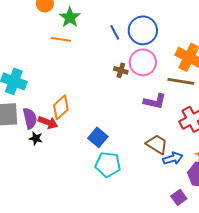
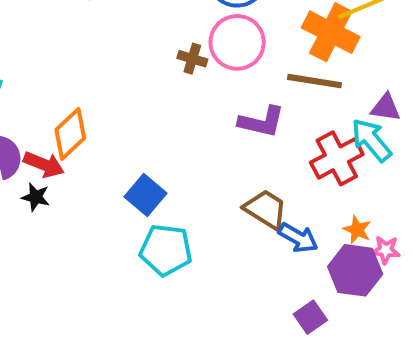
black star: (36, 138) -> (36, 197), moved
blue arrow: (173, 158) -> (298, 238), turned 48

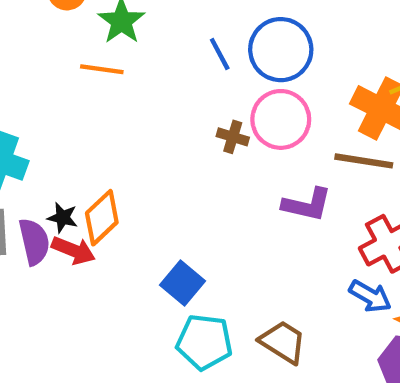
black star: (36, 197) -> (63, 218), moved
brown trapezoid: (266, 209) -> (283, 342), moved
blue arrow: (298, 238) -> (370, 296), moved

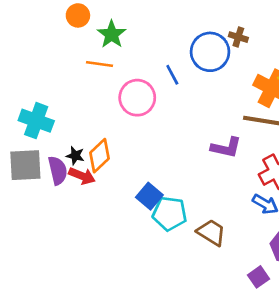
blue line: (220, 54) -> (172, 75), moved
pink circle: (281, 119) -> (137, 98), moved
brown cross: (233, 137) -> (238, 37), moved
cyan pentagon: (204, 342) -> (170, 214), moved

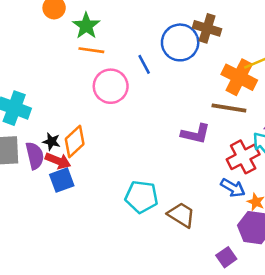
brown cross: (238, 37) -> (207, 28), size x1.5
orange line: (100, 64) -> (91, 50), moved
blue square: (149, 196) -> (62, 180), moved, turned 30

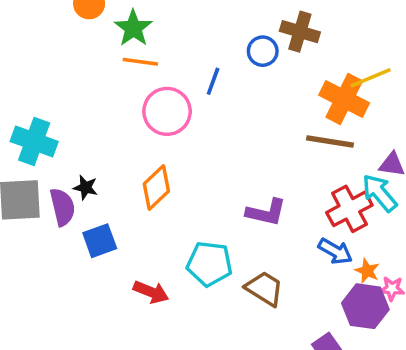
blue circle: (180, 42) -> (263, 51), size x0.6
blue line: (144, 64) -> (213, 81), turned 48
purple L-shape: (195, 134) -> (266, 212), moved
orange diamond: (75, 141) -> (156, 188), moved
red arrow: (58, 161) -> (151, 292), moved

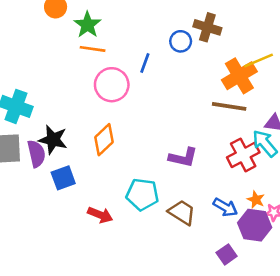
orange cross: (344, 99) -> (239, 76), turned 32
black star: (86, 188) -> (53, 140), size x1.6
blue arrow: (335, 251) -> (225, 207), moved

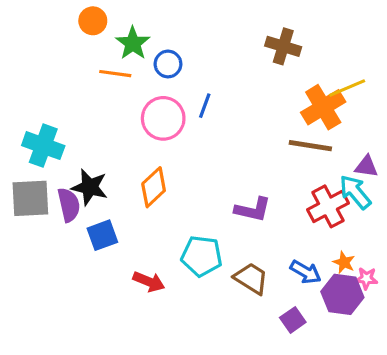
blue circle: (181, 41) -> (168, 64), moved
orange line: (93, 49) -> (115, 74), moved
blue line: (145, 63) -> (205, 106), moved
purple square: (227, 254) -> (293, 320), moved

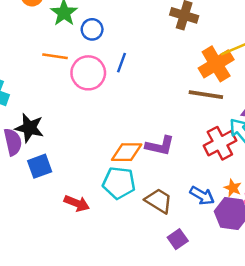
orange line: (115, 74) -> (55, 56), moved
orange diamond: (154, 187) -> (127, 152), moved, turned 44
purple square: (293, 320) -> (178, 239), moved

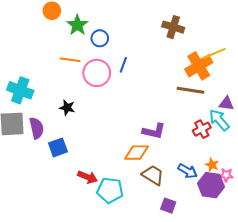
black star: (29, 128) -> (67, 108), moved, size x0.7
red cross: (220, 143) -> (202, 129), size x0.7
orange diamond: (127, 152) -> (137, 153), moved
cyan pentagon: (119, 183) -> (110, 190), moved
purple square: (178, 239) -> (168, 206), turned -35

